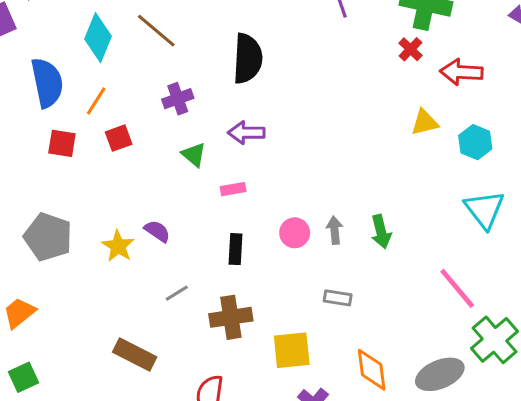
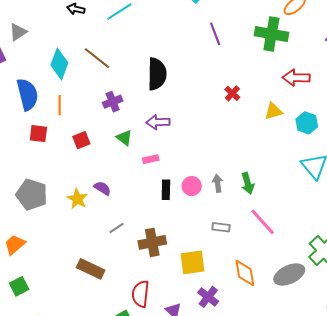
red cross: (410, 49) -> (232, 93), moved
orange line: (96, 101) -> (60, 105), turned -30
red square: (119, 138) -> (81, 140), moved
black rectangle: (236, 249) -> (166, 190), moved
pink line: (457, 288) -> (263, 222), moved

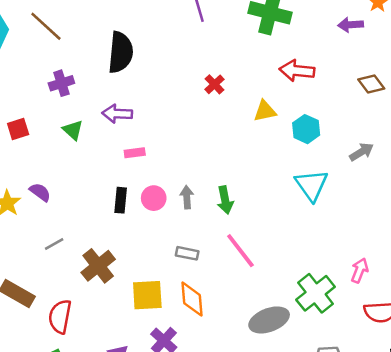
pink rectangle: (151, 159) -> (135, 153), moved
brown cross: (152, 242) -> (98, 266), turned -32
orange diamond: (245, 273) -> (192, 299), moved
red semicircle: (140, 294) -> (60, 317), moved

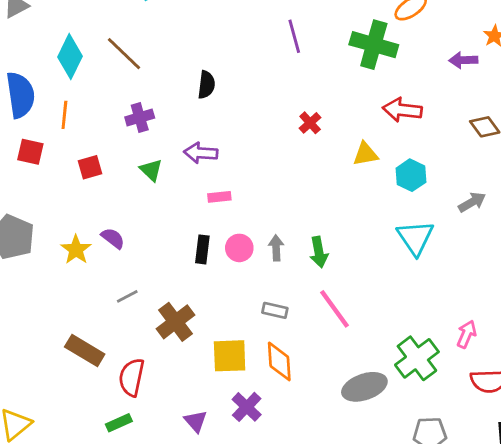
black semicircle: (121, 52) -> (206, 85), size x0.6

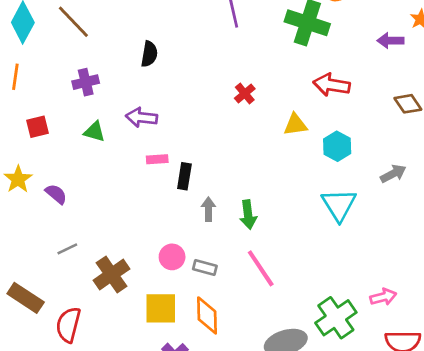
green triangle: (151, 170) -> (94, 132), turned -30
pink circle: (239, 248) -> (172, 257), moved
black rectangle: (202, 249) -> (184, 176), moved
yellow star: (76, 250) -> (18, 179), moved
pink arrow: (467, 334) -> (383, 297), turned 50

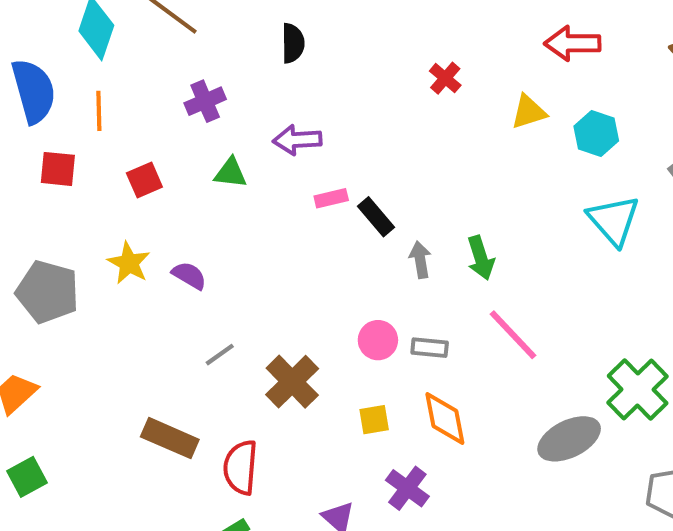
black rectangle: (184, 176) -> (376, 217), turned -40
yellow square: (161, 308) -> (374, 420), size x0.6

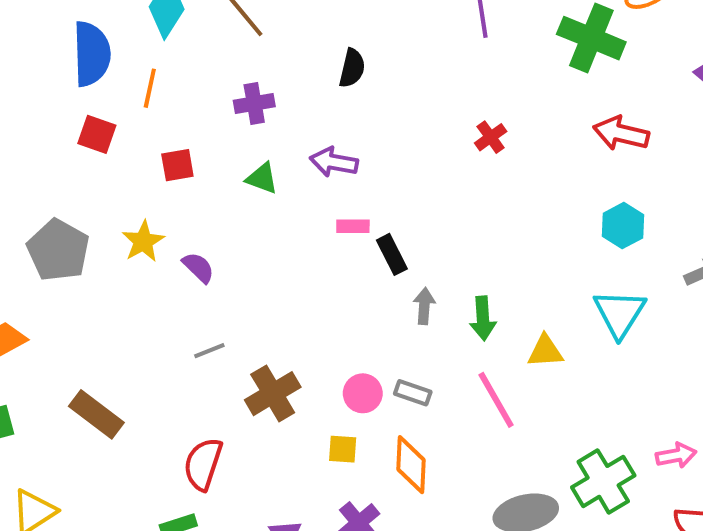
yellow triangle: (529, 112) -> (545, 351), moved
pink circle: (378, 340) -> (363, 393), moved
brown rectangle: (170, 438) -> (96, 414), moved

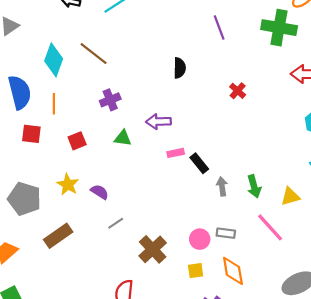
black semicircle: (352, 68) -> (180, 68), moved
gray line: (209, 351) -> (116, 223), moved
brown rectangle: (96, 414) -> (58, 236), moved, turned -60

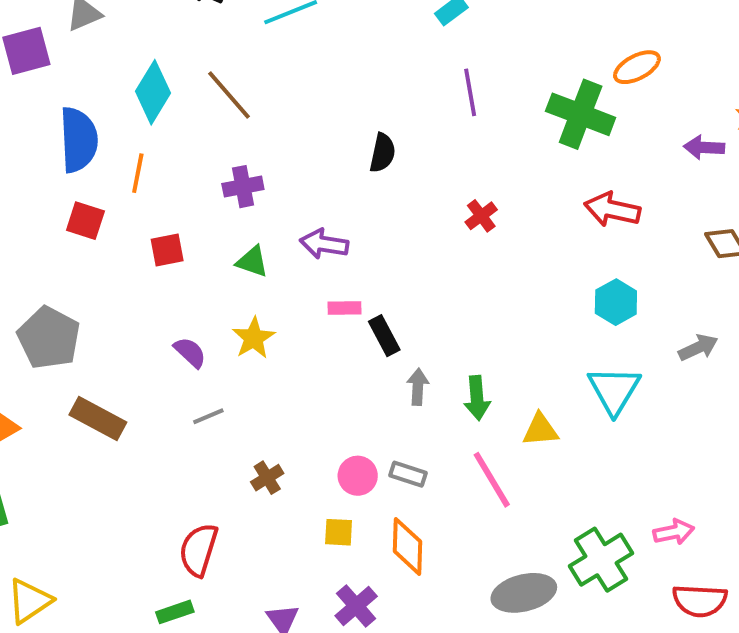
yellow star: (68, 185) -> (254, 338), moved
brown rectangle: (58, 236) -> (98, 418), turned 52
brown cross: (153, 249) -> (267, 478), size x0.6

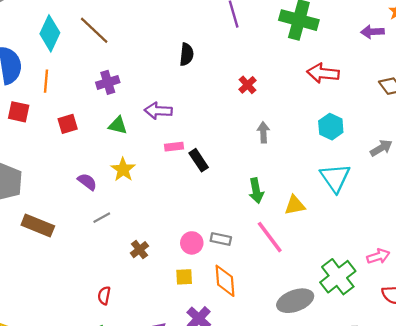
gray arrow: (418, 387) -> (263, 132), moved
red semicircle: (199, 550) -> (104, 296), size x0.6

